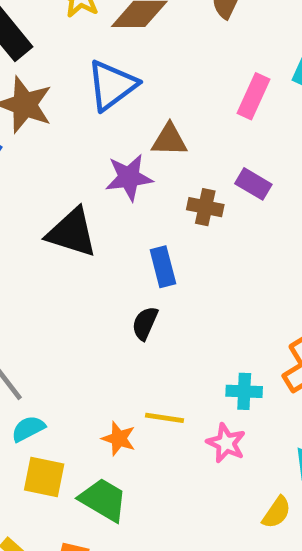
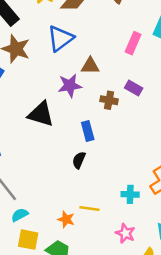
pink star: (226, 443) -> (125, 233), moved

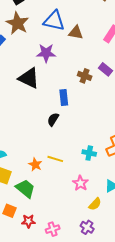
blue triangle: (60, 38) -> (54, 21), turned 40
brown triangle: (90, 66) -> (76, 32), moved
purple star: (70, 86) -> (46, 53), moved

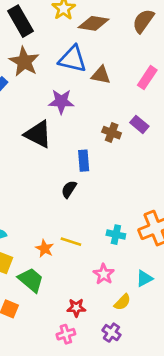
red star: (28, 221) -> (76, 308), moved

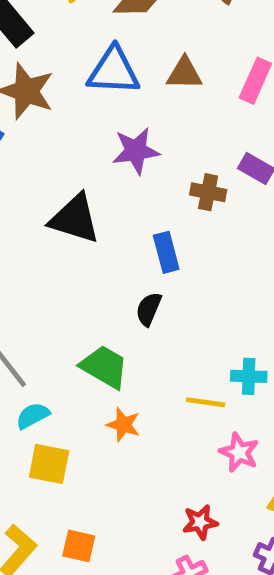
brown triangle: (101, 75) -> (184, 73), moved
purple star: (61, 101) -> (136, 151), moved
yellow line: (71, 242) -> (206, 402), moved
green trapezoid: (31, 280) -> (104, 367), moved

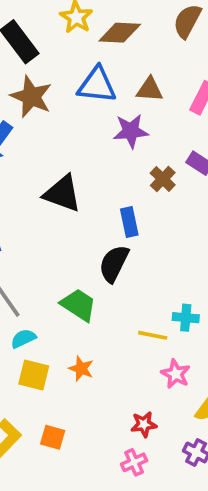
purple star: (136, 151) -> (131, 131), moved
brown cross: (208, 192) -> (163, 179), turned 30
black semicircle: (149, 309) -> (114, 264), size x1.5
orange star: (123, 425) -> (81, 369), moved

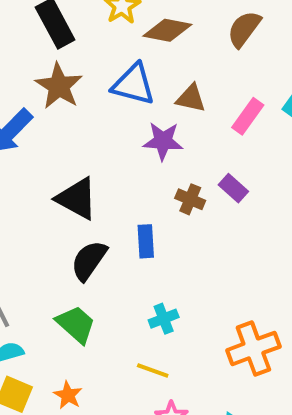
brown cross: (163, 179) -> (190, 199), turned -30
black semicircle: (114, 264) -> (89, 260), moved
cyan cross: (186, 318) -> (164, 319), moved, turned -35

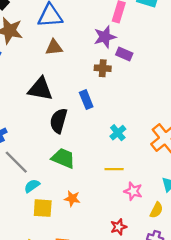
brown triangle: (191, 98) -> (54, 47), moved
purple star: (163, 141) -> (105, 37), moved
cyan cross: (164, 319) -> (118, 133), moved

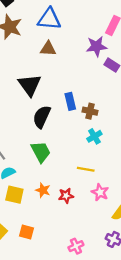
brown cross: (103, 68) -> (90, 111), moved
black triangle: (40, 89) -> (30, 85), turned 35
green trapezoid: (63, 158) -> (41, 152), turned 30
red star: (119, 227) -> (66, 196), moved

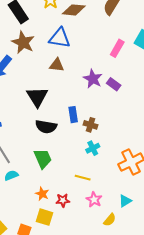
purple star: (96, 46) -> (93, 79), moved, turned 30
black semicircle: (42, 117) -> (46, 127), turned -110
yellow square: (14, 195) -> (44, 217), moved

